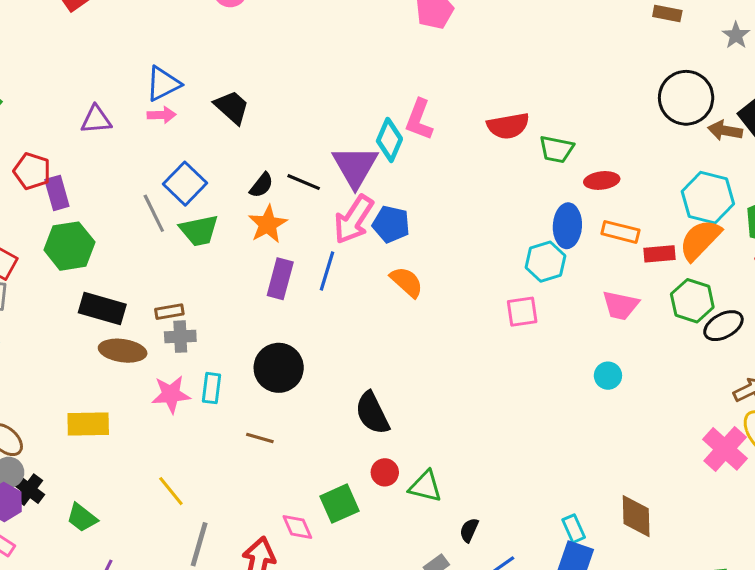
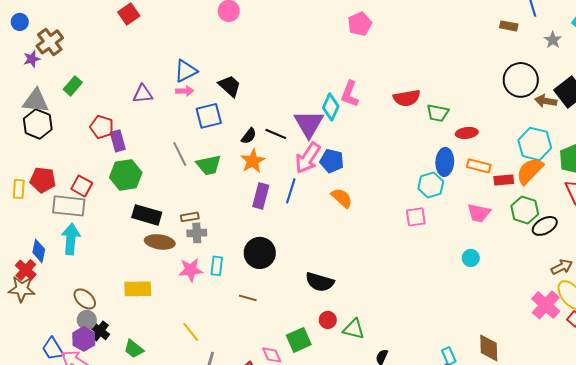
blue square: (185, 184) -> (209, 116), moved, turned 32
black semicircle: (372, 413) -> (320, 282), turned -48

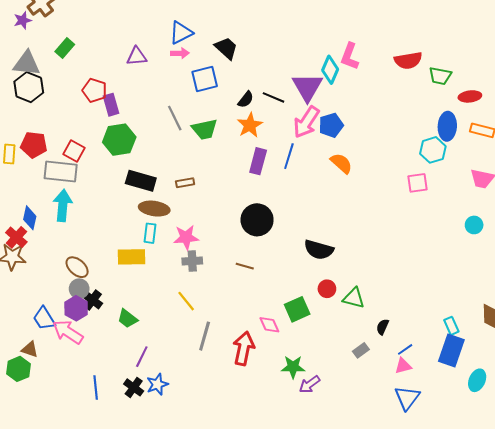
blue pentagon: (332, 161) -> (331, 125), turned -30
gray cross: (197, 233) -> (192, 261), moved
cyan rectangle: (217, 266) -> (150, 233), moved

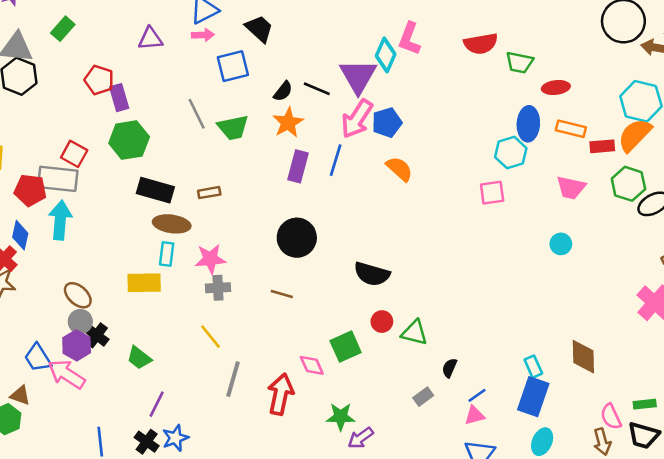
red pentagon: (34, 145) -> (30, 190), moved
cyan ellipse: (477, 380) -> (542, 442), moved

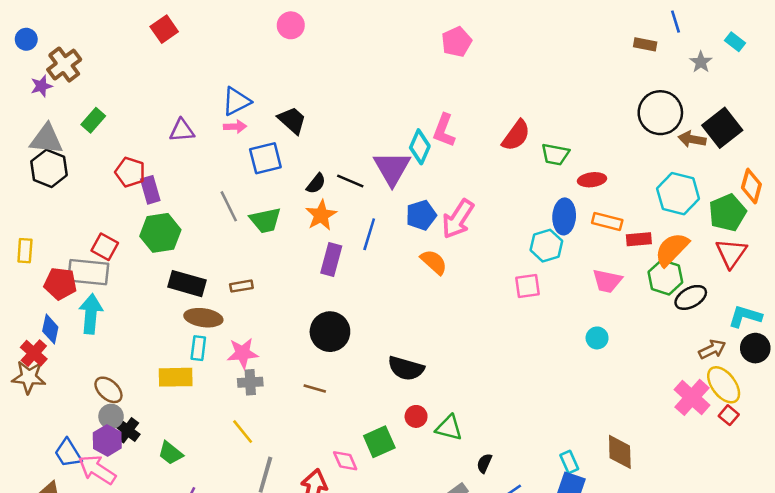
red semicircle: (481, 44) -> (516, 135), turned -44
pink arrow: (357, 119) -> (458, 219), moved
orange semicircle: (635, 135) -> (672, 249), moved
blue line: (336, 160) -> (369, 234), moved

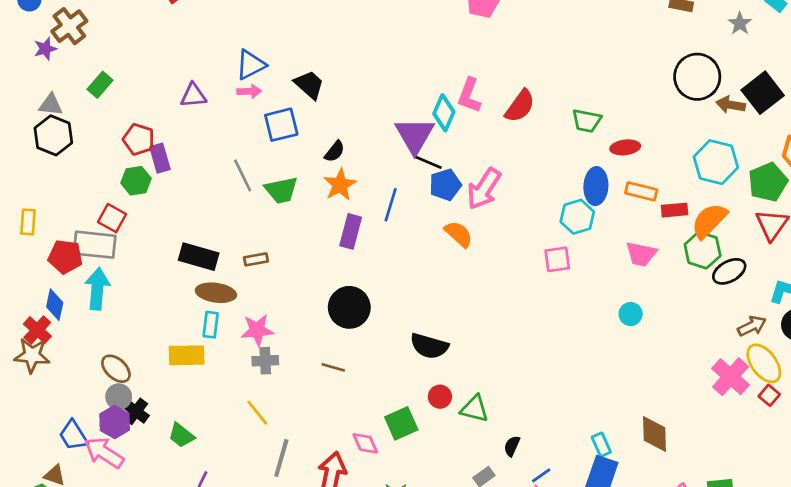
red semicircle: (516, 135) -> (520, 106), moved
gray triangle: (46, 139) -> (51, 105), size x0.7
black line: (350, 181) -> (428, 162), moved
green hexagon: (160, 233) -> (136, 181), moved, size x0.7

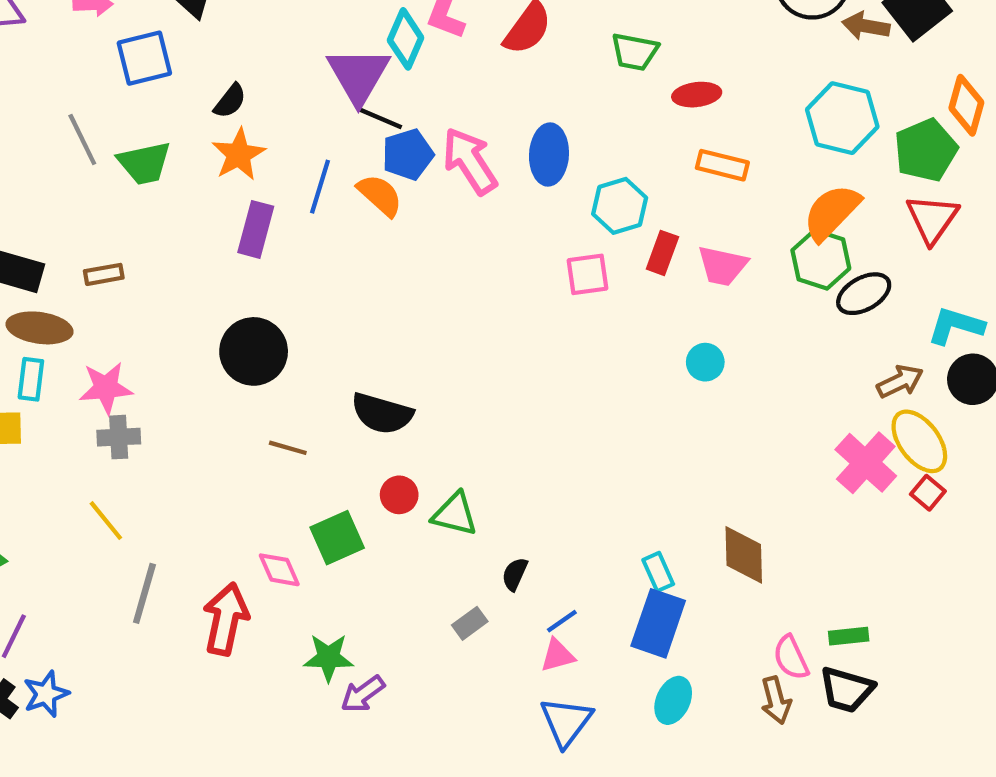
blue ellipse: (596, 186) -> (549, 155), moved
pink arrow: (484, 189) -> (470, 161), turned 114
red rectangle: (675, 210) -> (662, 253), moved, turned -65
orange semicircle: (459, 234) -> (380, 195), moved
brown line: (333, 367) -> (288, 448), moved

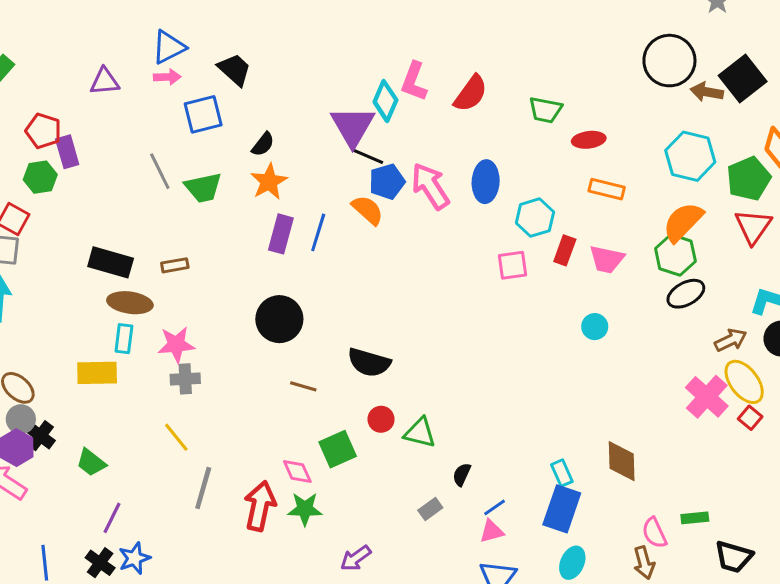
blue line: (320, 187) -> (318, 232), moved
black ellipse: (864, 294) -> (686, 294), moved
green star: (328, 658) -> (305, 509), moved
black trapezoid: (847, 690) -> (734, 557), moved

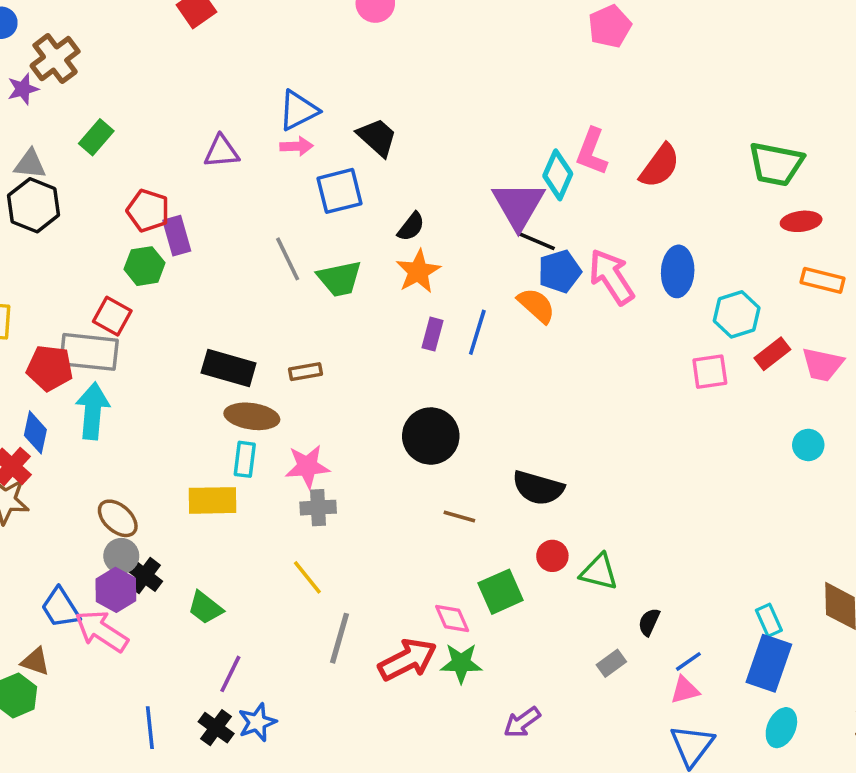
green trapezoid: (545, 110) -> (776, 164), moved, size x1.4
purple rectangle: (281, 234) -> (433, 334), size x0.7
red rectangle: (565, 250) -> (772, 354), turned 32
red arrow: (260, 506) -> (407, 660), turned 51

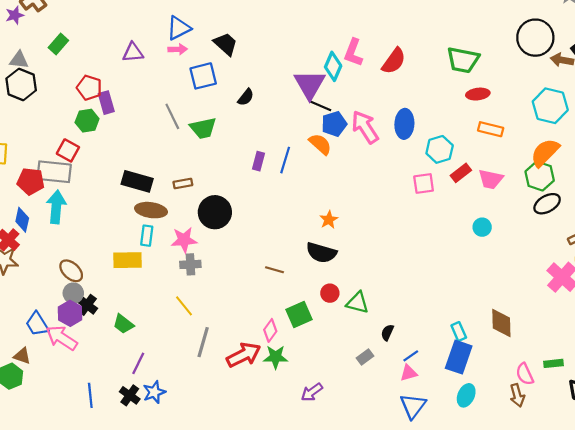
orange star: (418, 271) -> (329, 220), moved, size x0.7
black circle: (431, 436) -> (215, 212), moved
pink diamond: (452, 618) -> (270, 330), turned 60

